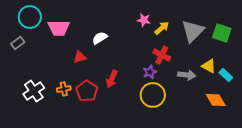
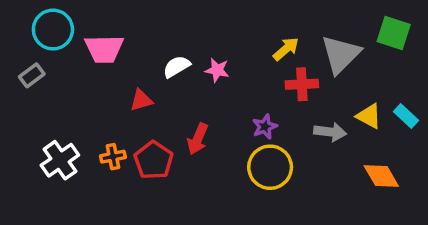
pink star: (144, 20) -> (217, 70), moved
green square: (222, 33) -> (394, 33), moved
red cross: (162, 55) -> (302, 84), moved, turned -30
cyan rectangle: (226, 75) -> (406, 116), moved

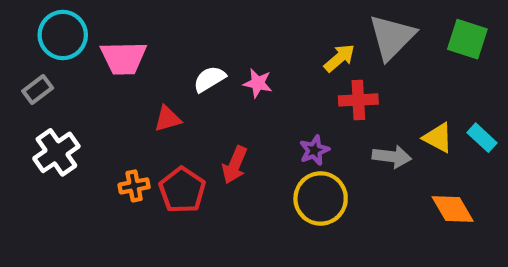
gray triangle: (341, 54) -> (392, 37), moved
white cross: (60, 160) -> (56, 152), moved

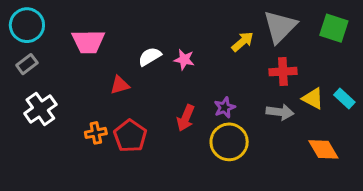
cyan circle: (63, 35) -> (27, 25), moved
red cross: (358, 100) -> (283, 72), moved
red arrow: (235, 165) -> (186, 118), moved

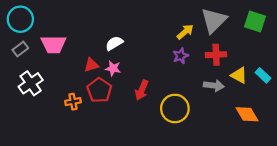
pink trapezoid: (88, 42) -> (54, 44), moved
pink star: (184, 60) -> (113, 68), moved
purple star: (225, 107) -> (181, 56), moved
red pentagon: (130, 136) -> (99, 90), moved

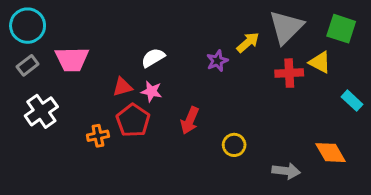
purple star: (181, 56) -> (217, 61), moved
yellow triangle: (239, 75) -> (320, 62), moved
gray arrow: (214, 86) -> (286, 171), moved
yellow circle: (175, 108) -> (234, 145), size x0.6

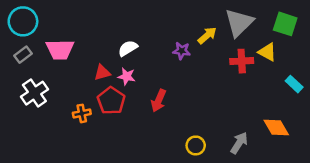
purple star: (217, 61) -> (182, 51), turned 30
yellow circle: (234, 145) -> (196, 145), moved
gray arrow: (286, 171) -> (239, 143), turned -65

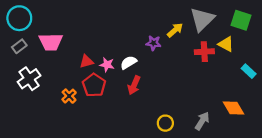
white semicircle: (128, 48) -> (129, 63), moved
orange cross: (82, 113) -> (69, 96), turned -32

